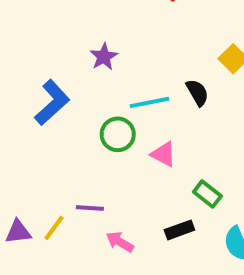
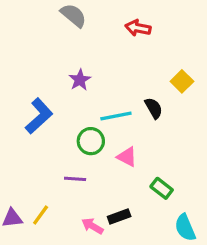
purple line: (90, 208) -> (75, 179), moved
black rectangle: (179, 230) -> (119, 217), moved

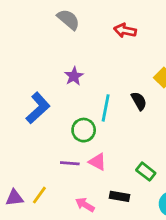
cyan line: (116, 116) -> (106, 108), turned -68
pink triangle: (127, 157) -> (97, 162), moved
black rectangle: (119, 217) -> (120, 196), moved, turned 30

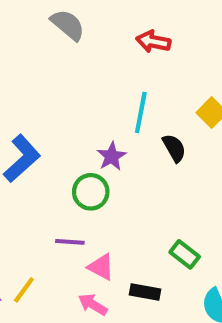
purple star: (74, 76) -> (112, 156), moved
cyan line: (106, 108) -> (141, 113), moved
pink triangle: (97, 162) -> (101, 267), moved

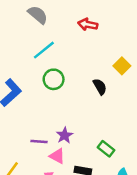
cyan line: (141, 113) -> (44, 50), moved, turned 40
purple star: (112, 156) -> (65, 135), moved
green circle: (91, 192) -> (54, 79), moved

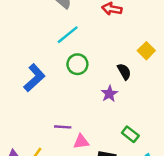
purple star: (65, 135) -> (109, 94), moved
pink triangle: (57, 156) -> (81, 142), turned -35

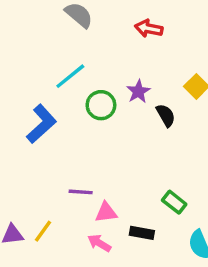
cyan line: (68, 35) -> (70, 76), moved
purple star: (109, 94) -> (138, 92), moved

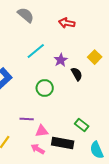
cyan line: (70, 76) -> (36, 51), moved
green circle: (101, 105) -> (45, 88), moved
black rectangle: (142, 233) -> (63, 143), size x1.5

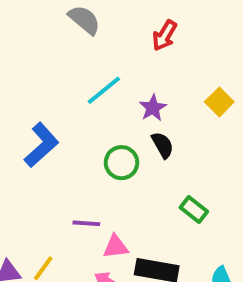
red arrow: (67, 23) -> (165, 35), turned -70
black semicircle: (77, 74) -> (163, 145), moved
green rectangle: (82, 125) -> (194, 210), moved

